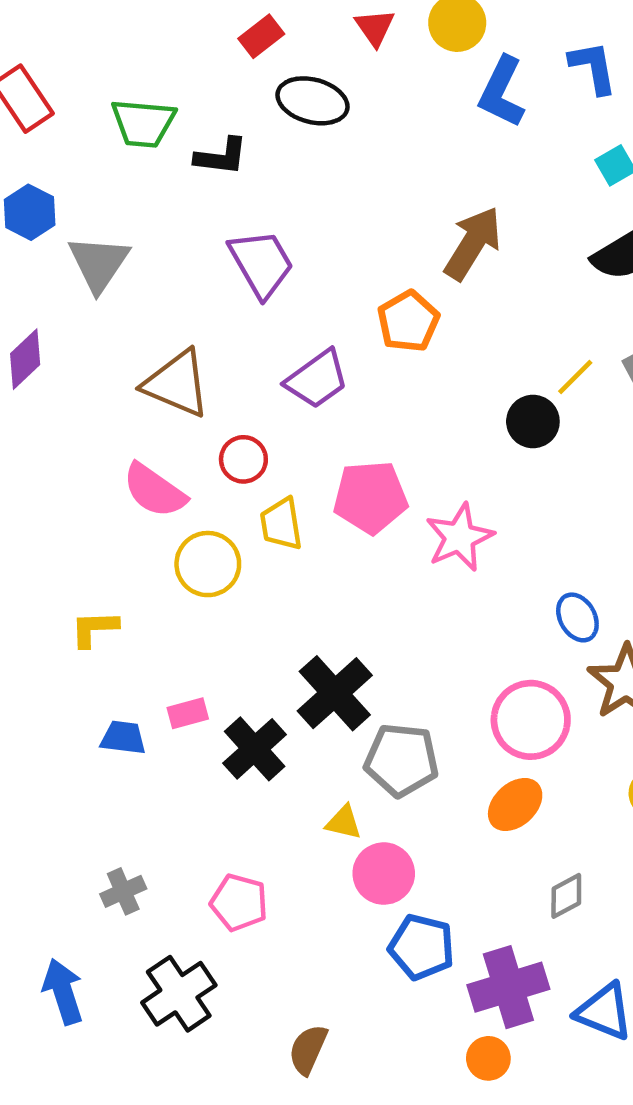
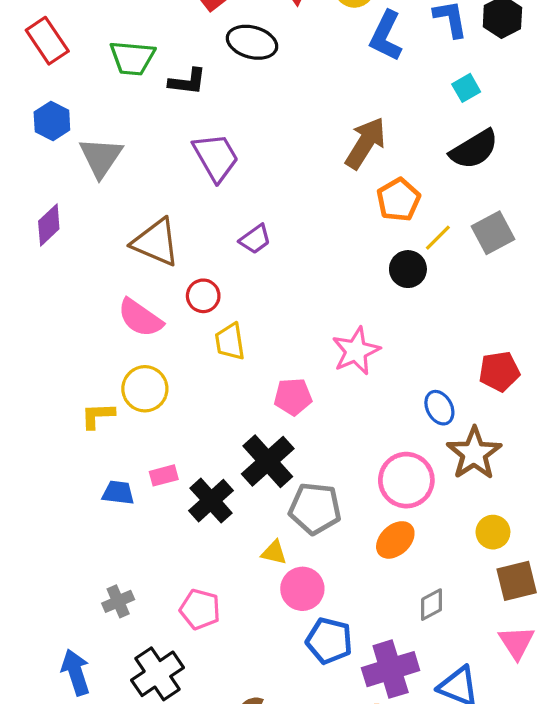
orange pentagon: (408, 321) -> (398, 200), moved
purple trapezoid: (317, 379) -> (255, 239), size x0.7
pink pentagon: (370, 497) -> (293, 397), moved, size x0.7
yellow circle: (208, 564) -> (145, 389), moved

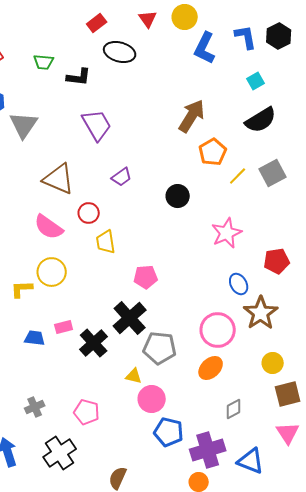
green trapezoid: (132, 58) -> (44, 62), size x0.7
black circle: (408, 269) -> (178, 196), moved
pink star: (356, 351) -> (227, 233), moved

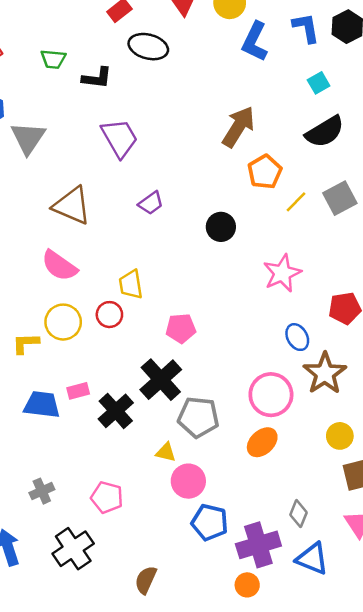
red circle: (89, 213) -> (109, 315), moved
blue trapezoid: (35, 338) -> (42, 405), size x1.4
gray diamond: (234, 409) -> (299, 514), moved, turned -40

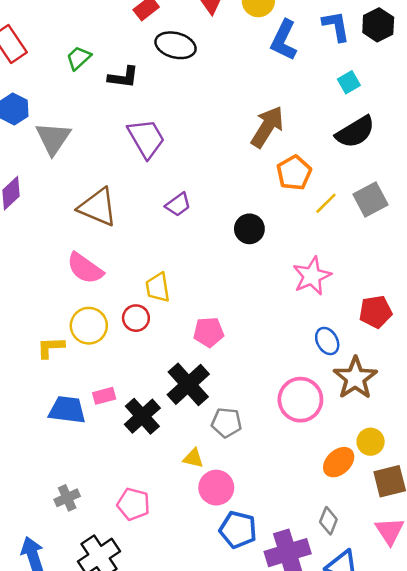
green trapezoid: (53, 59) -> (79, 58), turned 132
gray pentagon: (198, 417) -> (226, 423), size x0.7
orange ellipse: (262, 442) -> (339, 462), moved

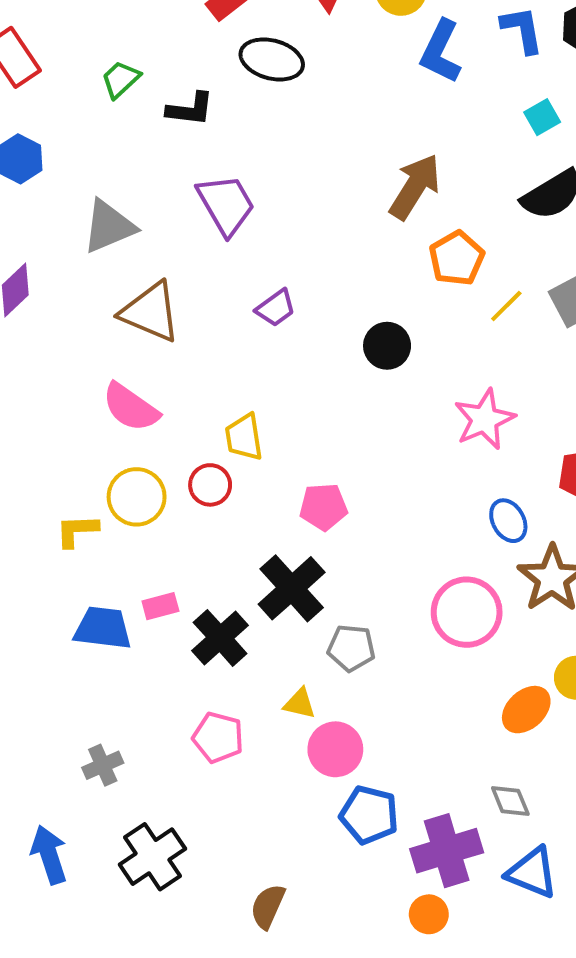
gray triangle: (53, 138) -> (109, 226), moved, turned 33
pink pentagon: (133, 504) -> (218, 737), moved
gray diamond: (328, 521) -> (510, 801), turned -44

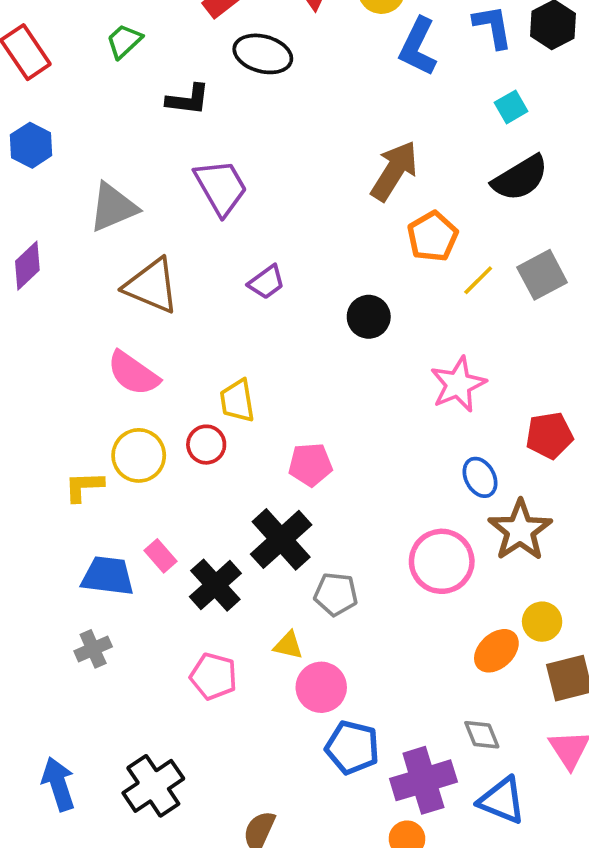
green trapezoid: (121, 79) -> (124, 41), moved
pink rectangle: (160, 606) -> (161, 556), turned 64
gray cross: (103, 765) -> (93, 649), moved

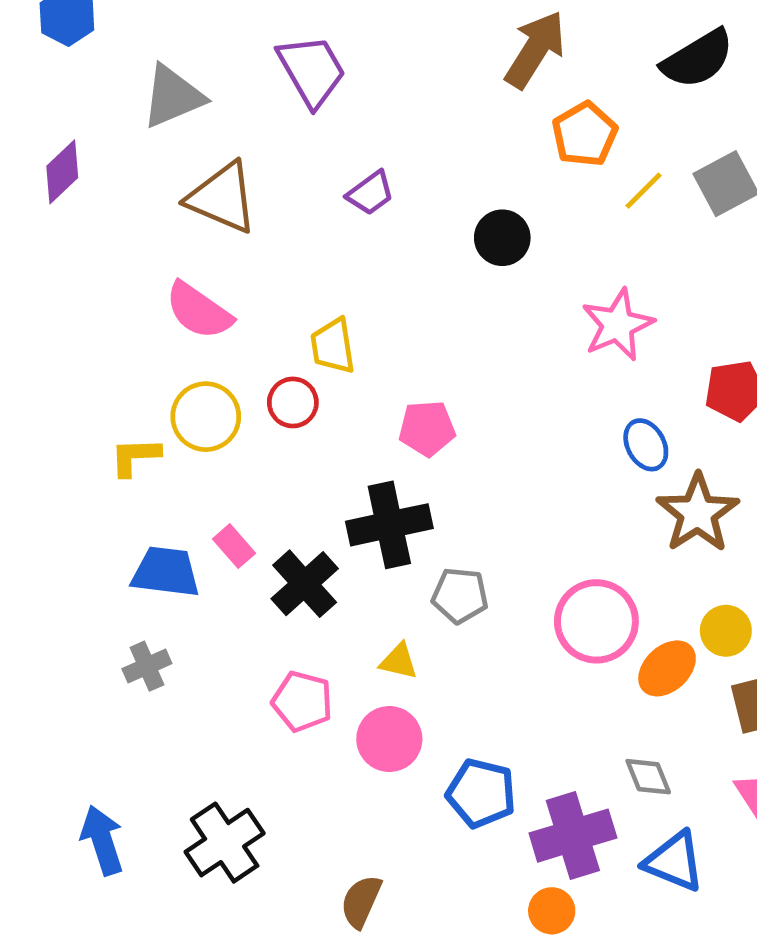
black cross: (281, 539) -> (389, 525), turned 30
pink circle: (442, 561) -> (596, 621), moved
pink circle: (321, 687) -> (389, 739), moved

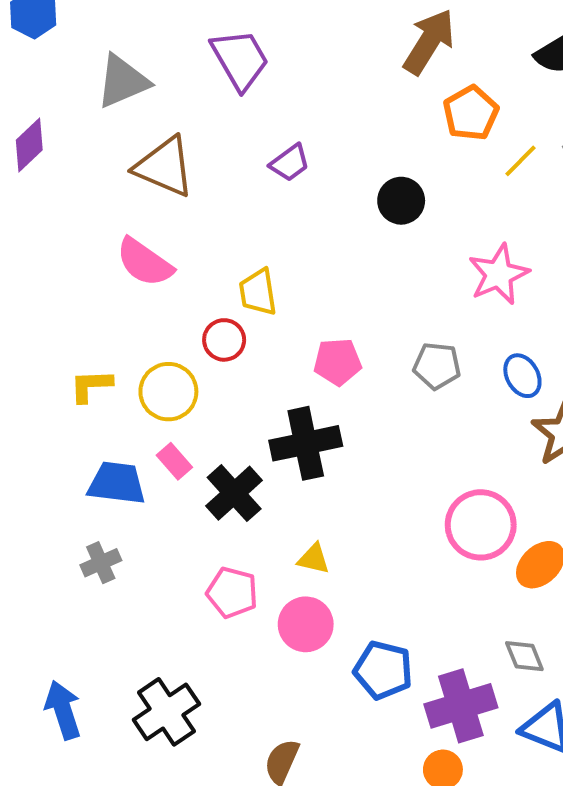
yellow circle: (206, 417) -> (168, 392), moved
gray pentagon: (460, 595) -> (437, 366), moved

